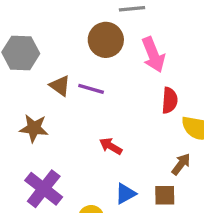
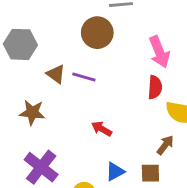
pink arrow: (153, 55) -> (159, 52), moved

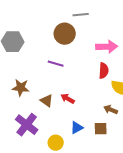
pink arrow: (159, 52) -> (107, 47), turned -70
brown triangle: (56, 74) -> (47, 101), moved
brown arrow: (165, 145) -> (111, 110), turned -104

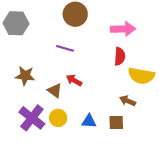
red arrow: (68, 99) -> (74, 80), moved
blue triangle: (77, 128) -> (89, 121), turned 32
yellow circle: (56, 143) -> (58, 118), moved

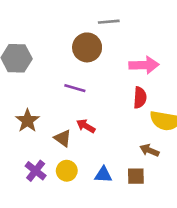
brown star: (25, 76) -> (27, 121), turned 30
purple cross: (32, 118) -> (36, 171), size x0.7

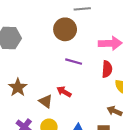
purple line: (75, 88) -> (74, 62), moved

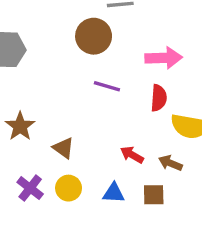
red arrow: (64, 92) -> (132, 155), moved

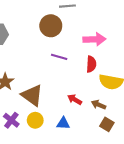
brown triangle: (64, 148) -> (32, 95), size x1.6
brown square: (154, 195) -> (107, 124), moved, turned 32

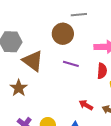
brown triangle: (32, 95) -> (33, 61), moved

